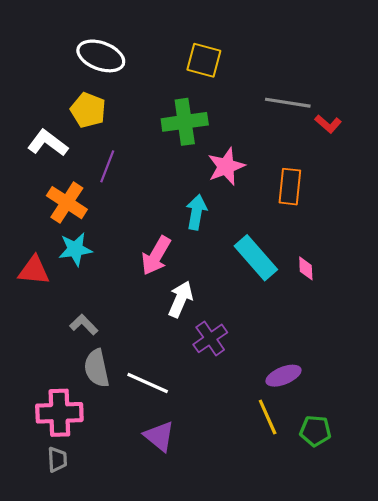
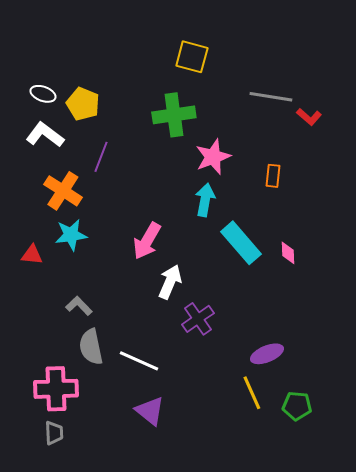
white ellipse: (101, 56) -> (43, 94), moved, size x0.6
orange rectangle: (290, 187) -> (273, 176), size x0.7
cyan arrow: (196, 212) -> (205, 200), moved
red triangle: (34, 270) -> (32, 255), size x0.7

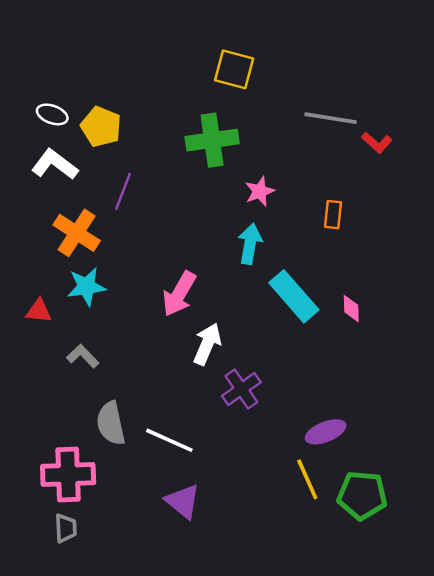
pink star: (213, 157) -> (260, 191), size x0.7
gray L-shape: (79, 306) -> (83, 356), moved
green pentagon: (297, 406) -> (362, 495), size x1.4

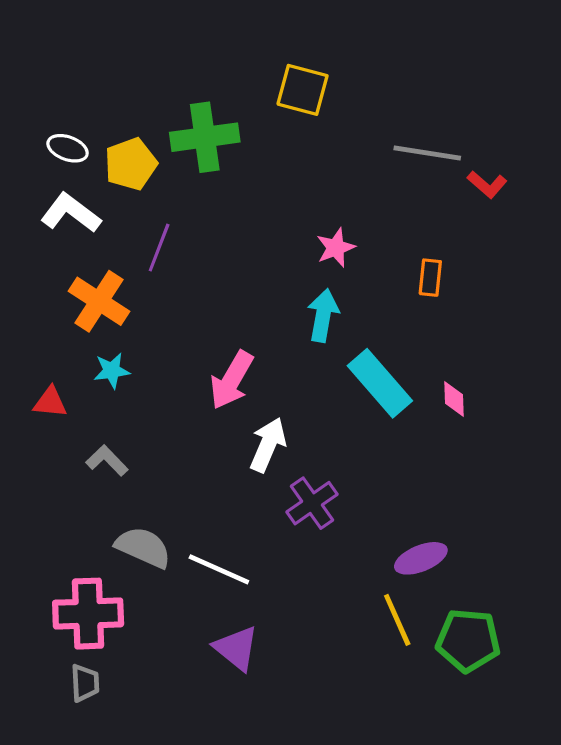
yellow pentagon: (101, 127) -> (131, 164), turned 30
green cross: (212, 140) -> (205, 137), moved
cyan star: (86, 287) -> (112, 371), size x0.7
gray semicircle: (111, 423) -> (143, 547), turned 126

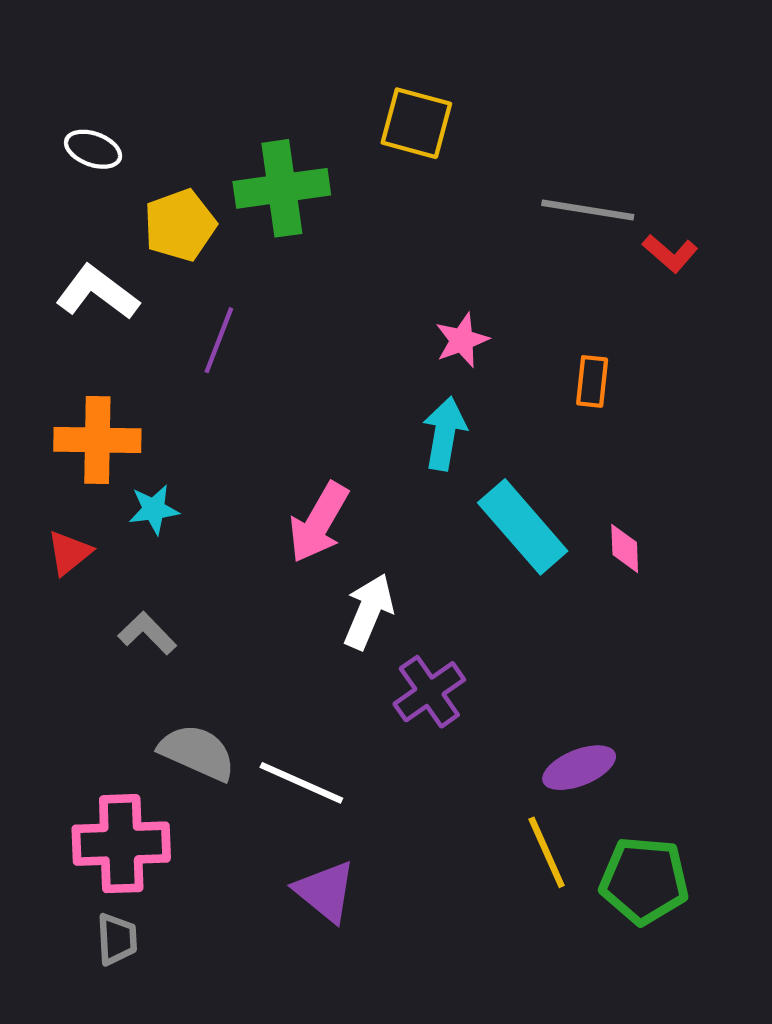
white ellipse: (68, 148) -> (93, 149), moved
orange cross: (99, 301) -> (97, 440), moved, turned -32
red triangle: (50, 402) -> (69, 553), turned -45

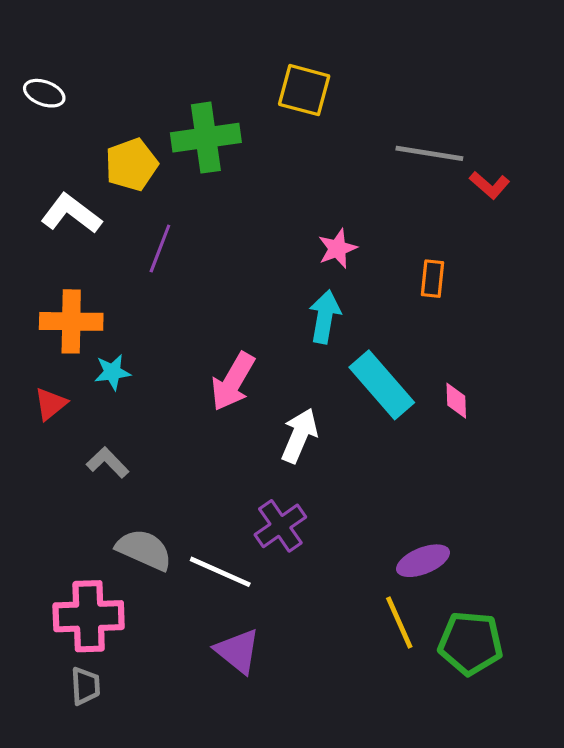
white ellipse: (93, 149) -> (44, 93), moved
white arrow: (369, 611) -> (299, 436), moved
purple cross: (429, 692) -> (280, 526), moved

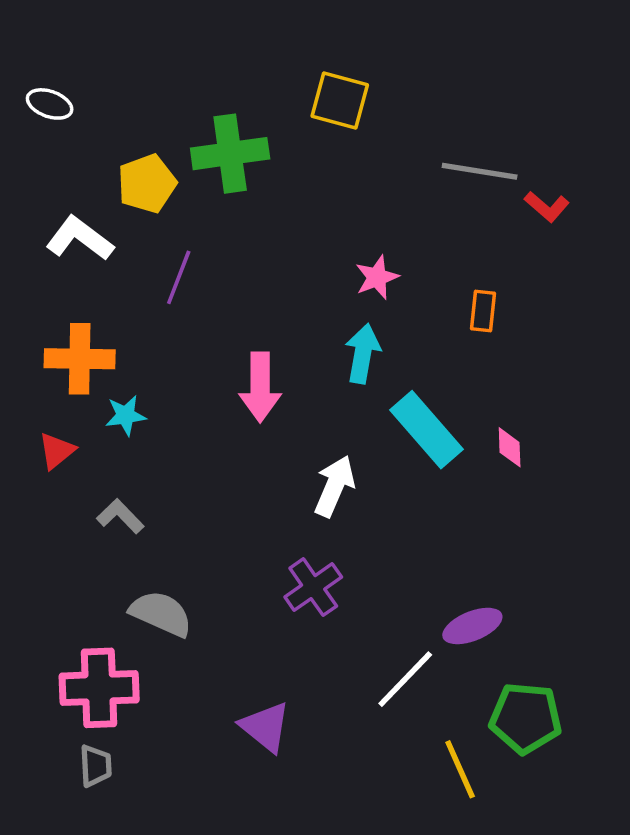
pink arrow: (233, 382) -> (260, 387), moved, turned -30
white line: (220, 572) -> (405, 679), moved, turned -70
yellow line: (399, 623) -> (460, 769), moved

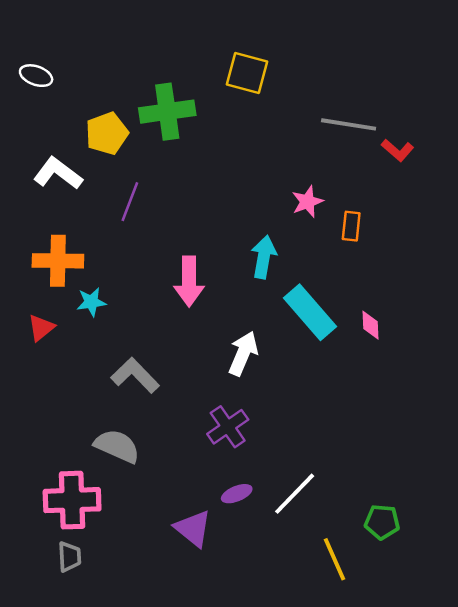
pink star: (377, 277) -> (307, 202), moved
gray L-shape: (120, 516) -> (135, 375), moved, size x1.4
purple ellipse: (472, 626) -> (237, 494), moved, size x0.7
green pentagon: (526, 718) -> (382, 522), size x0.7

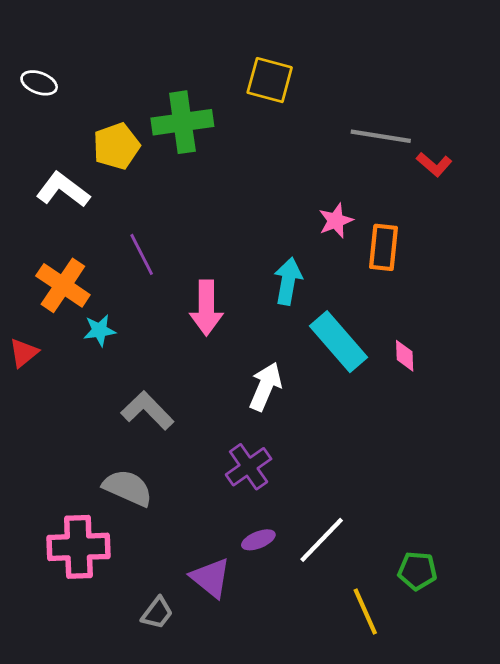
purple line: (130, 202) -> (142, 254), moved, turned -48
orange rectangle: (351, 226) -> (384, 247), size x1.4
orange cross: (58, 261) -> (63, 285), turned 33
red triangle: (41, 328) -> (24, 353), moved
gray trapezoid: (69, 557) -> (157, 613), moved, turned 40

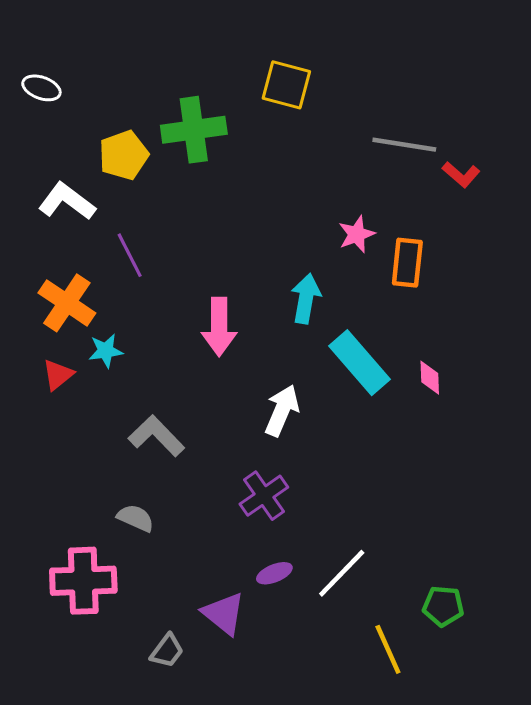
purple line: (142, 254) -> (130, 255), moved
red triangle: (24, 353) -> (58, 375), moved
gray semicircle: (128, 488) -> (136, 518), size x0.7

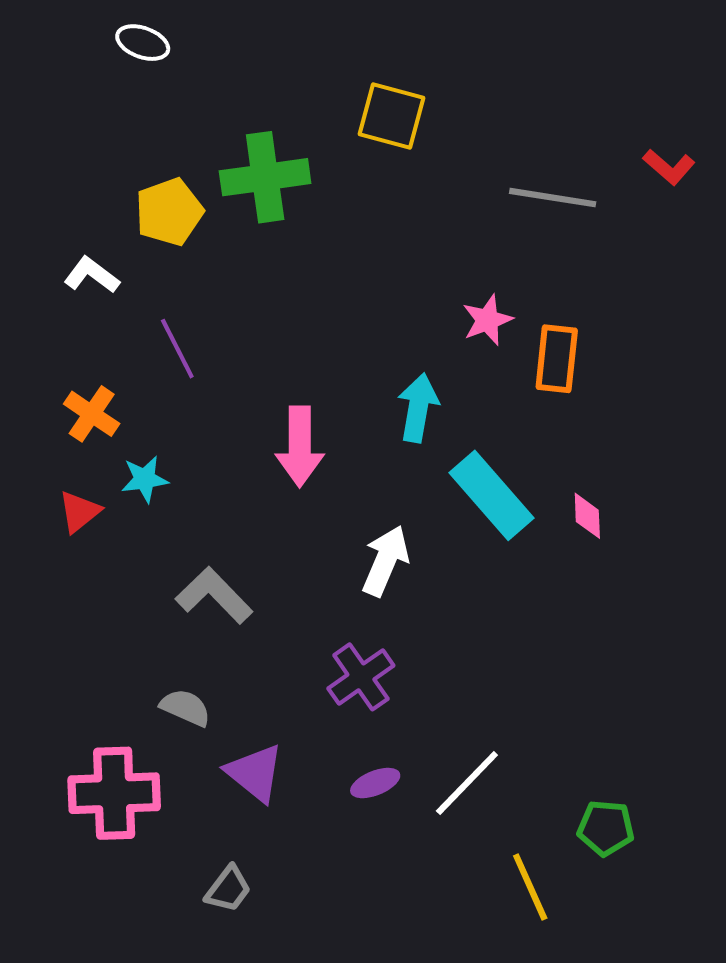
white ellipse: (41, 88) -> (143, 43), moved
red L-shape: (461, 175) -> (669, 167), moved
white L-shape: (67, 201) -> (92, 275), size x0.7
orange cross: (67, 303) -> (92, 414), size x0.7
purple triangle: (224, 614) -> (255, 773), moved

